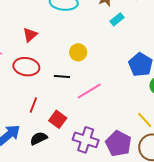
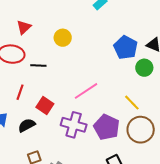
red triangle: (30, 35) -> (24, 27), moved
black line: (62, 77) -> (38, 65), moved
pink line: (89, 91) -> (86, 91), moved

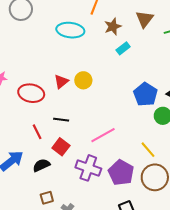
red triangle: (24, 27) -> (61, 82), moved
black line: (38, 65) -> (61, 120), moved
red line: (20, 92) -> (37, 132), turned -49

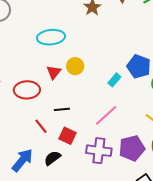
cyan ellipse: (70, 30) -> (51, 37), moved
cyan rectangle: (123, 48) -> (114, 80), moved
purple pentagon: (121, 173) -> (132, 148), turned -30

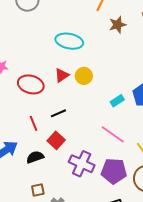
black line: (62, 109) -> (58, 113), turned -35
pink line: (106, 115) -> (113, 134), moved, turned 60

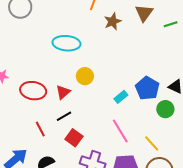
red triangle: (62, 75) -> (63, 92), moved
pink line: (113, 134) -> (120, 131), turned 30
red square: (56, 140) -> (74, 138), moved

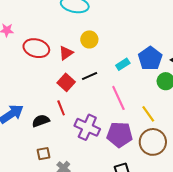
black line: (64, 116) -> (90, 76), moved
red line: (40, 129) -> (61, 108), moved
red square: (74, 138) -> (66, 82), moved

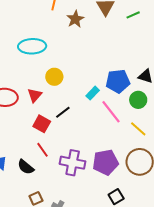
blue pentagon: (150, 58) -> (118, 81), turned -30
pink line: (118, 98) -> (111, 112), moved
yellow line: (148, 114) -> (138, 129), moved
black semicircle: (41, 121) -> (26, 167), turned -108

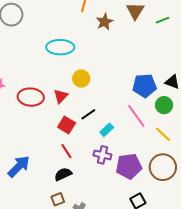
cyan rectangle: (93, 93) -> (107, 130), moved
purple cross: (73, 163) -> (102, 155), moved, size x0.7
black semicircle: (26, 167) -> (63, 174), moved, turned 114

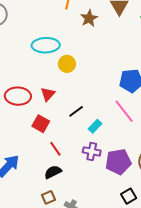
yellow circle: (81, 79) -> (67, 64), moved
red square: (67, 125) -> (41, 124), moved

